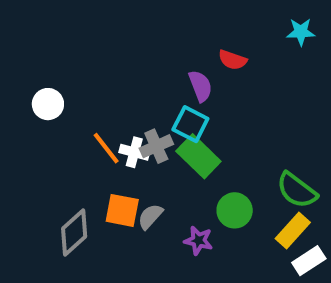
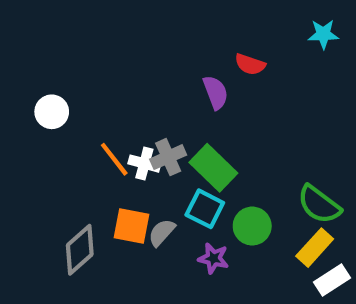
cyan square: (190, 124) -> (205, 209), moved

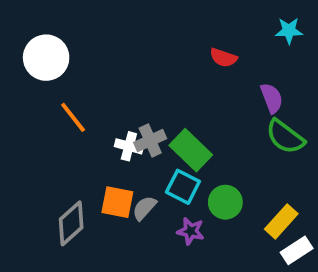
purple semicircle: (216, 92) -> (272, 98), moved
white circle: (52, 112) -> (46, 58), moved, size x1.5
orange line: (114, 159) -> (73, 117), moved
green semicircle: (319, 204) -> (285, 137), moved

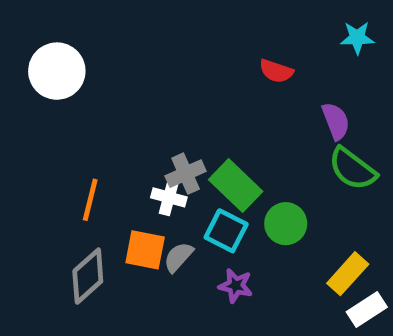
orange line: (73, 117) -> (90, 200), moved, turned 52
white cross: (129, 146) -> (169, 197), moved
green circle: (225, 202) -> (286, 224), moved

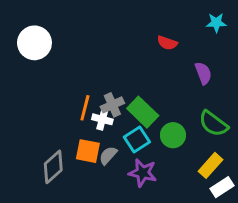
green semicircle: (352, 169) -> (213, 124), moved
orange line: (90, 200) -> (85, 108), moved
cyan square: (226, 231) -> (137, 140), turned 30
purple star: (236, 286) -> (143, 173), size x1.4

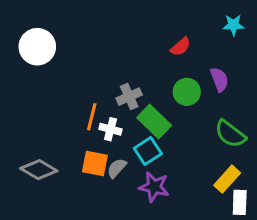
red semicircle: (167, 43) -> (181, 47), turned -60
gray cross: (112, 105) -> (129, 97), moved
green circle: (173, 135) -> (187, 92), moved
gray diamond: (53, 167) -> (39, 170), moved, turned 72
white rectangle: (222, 187) -> (240, 202), turned -55

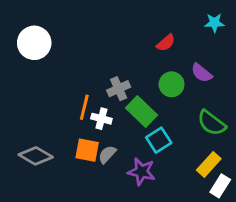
purple semicircle: (219, 79) -> (202, 73), turned 150
cyan square: (148, 151) -> (159, 140), moved
white rectangle: (240, 202) -> (220, 186), turned 30

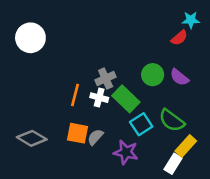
red semicircle: (166, 43) -> (179, 38), moved
purple semicircle: (202, 73) -> (179, 77), moved
white cross: (101, 119) -> (99, 98), moved
green semicircle: (212, 123) -> (172, 120), moved
white rectangle: (220, 186) -> (173, 164), moved

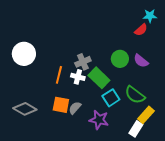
white circle: (30, 38) -> (24, 54), moved

